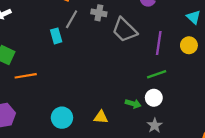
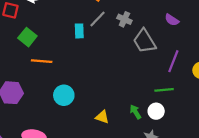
green arrow: (133, 104) -> (135, 112), turned -152
cyan circle: (62, 118) -> (64, 95), moved

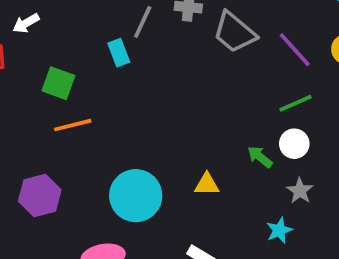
green square: (27, 37) -> (58, 83), moved
purple line: (173, 61) -> (295, 50), turned -45
cyan circle: (64, 95) -> (136, 196), moved, size x1.4

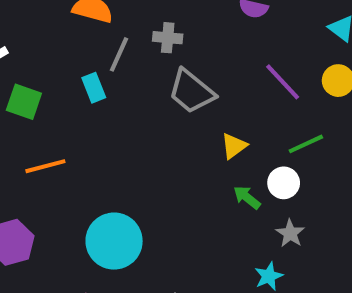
gray trapezoid: (234, 32) -> (191, 91), moved
green square: (58, 83) -> (24, 102), moved
green line: (296, 103) -> (306, 144), moved
yellow triangle: (207, 184) -> (234, 146), moved, turned -36

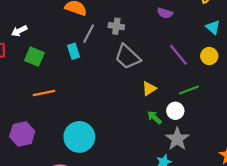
gray star: (290, 233) -> (177, 139), size x1.5

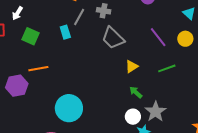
white arrow: (19, 31) -> (17, 13), turned -32
white circle: (175, 111) -> (133, 117), moved
purple hexagon: (22, 134) -> (17, 86), moved

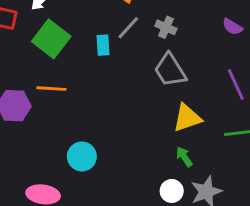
green square: (31, 36) -> (51, 39), size x1.4
yellow triangle: (132, 67) -> (187, 118), size x1.5
cyan circle: (69, 108) -> (82, 156), size x0.7

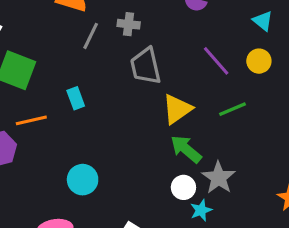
cyan rectangle: (103, 45) -> (76, 98), moved
gray trapezoid: (170, 70) -> (146, 66), turned 36
green arrow: (184, 157) -> (186, 149), size x1.5

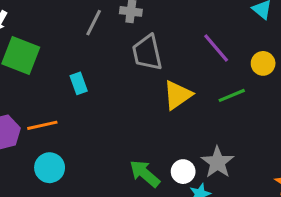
yellow circle: (259, 61) -> (263, 63), moved
orange line: (31, 120) -> (42, 125), moved
green arrow: (186, 149) -> (145, 174), moved
cyan circle: (83, 180) -> (50, 168), moved

